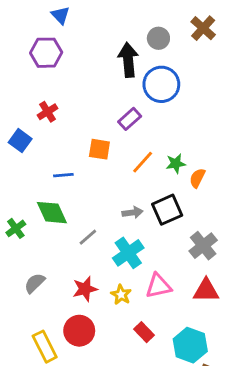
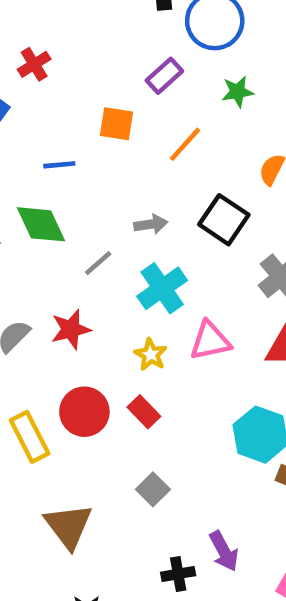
green star: (176, 164) -> (238, 92), moved
black square: (167, 210) -> (224, 220), turned -32
gray arrow: (133, 213) -> (151, 224), moved
red star: (85, 289) -> (71, 329), moved
red rectangle: (144, 332) -> (144, 412), moved

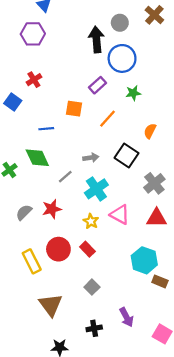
pink triangle: (210, 341) -> (120, 215), turned 40
black cross: (178, 574) -> (94, 328), moved

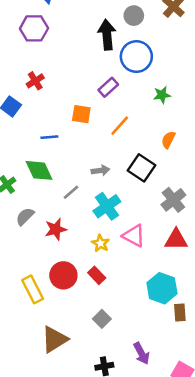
green star: (133, 93) -> (162, 95), moved
gray semicircle: (24, 212) -> (25, 216), moved
brown rectangle: (160, 281) -> (180, 312), turned 64
brown triangle: (51, 305) -> (54, 339), turned 35

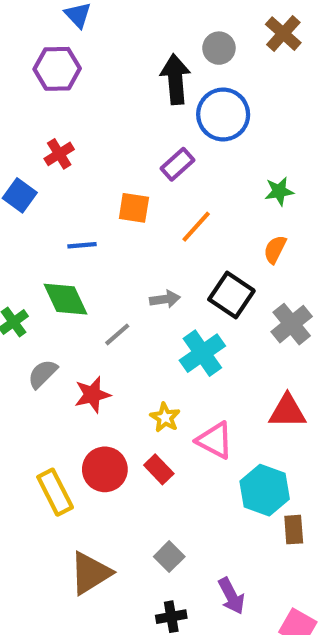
green star: (162, 95) -> (279, 191), moved
gray cross: (173, 200) -> (292, 324), moved
cyan cross: (107, 206) -> (202, 353), moved
pink triangle: (134, 236) -> (215, 440), moved
gray square: (102, 319) -> (169, 557), moved

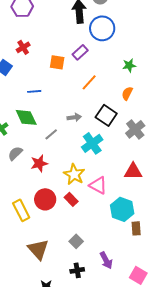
orange square: (134, 208) -> (57, 62), moved
yellow star: (165, 417) -> (74, 174), size x1.5
brown triangle: (90, 573) -> (38, 249), turned -40

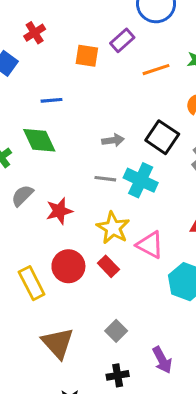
orange line: (89, 82) -> (156, 70), moved, turned 30
gray line: (51, 134) -> (105, 179), moved, turned 48
cyan cross: (92, 143) -> (141, 180), turned -30

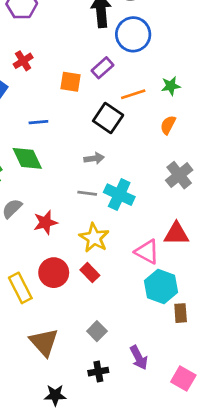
black square: (162, 137) -> (108, 118), moved
pink triangle: (150, 245) -> (147, 252), moved

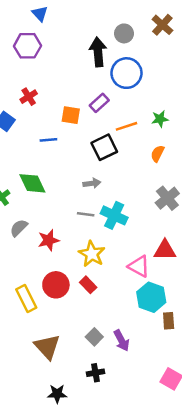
black square: (108, 118) -> (104, 147), turned 30
blue line: (38, 122) -> (48, 140), moved
purple arrow: (139, 358) -> (122, 341), moved

